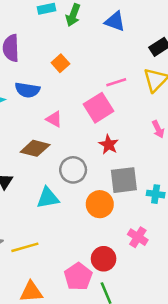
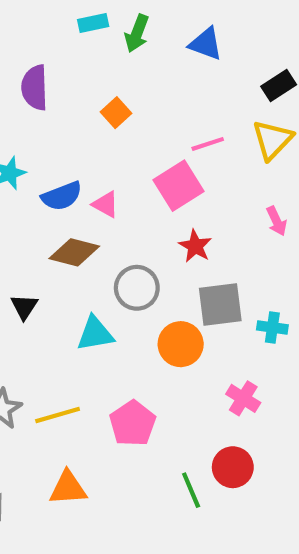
blue semicircle: (27, 90) -> (62, 196), moved, turned -30
red circle: (104, 259) -> (233, 467), moved
pink pentagon: (78, 277) -> (133, 423), moved

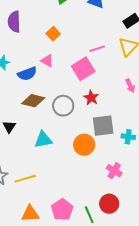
pink triangle: (106, 204) -> (47, 61), moved
gray circle: (137, 288) -> (63, 106), moved
pink pentagon: (133, 423) -> (62, 210), moved

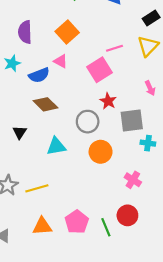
purple semicircle: (14, 22) -> (25, 32), moved
orange square: (53, 34) -> (67, 32), size x1.5
brown diamond: (33, 101) -> (46, 104), turned 30
gray circle: (63, 106) -> (88, 122), moved
gray square: (103, 126) -> (132, 120), moved

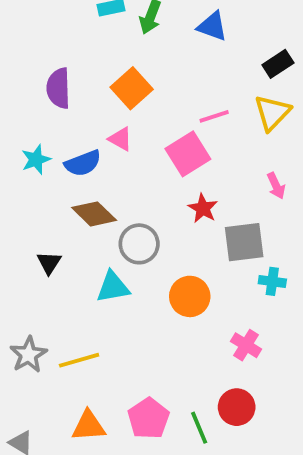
cyan star: (12, 63) -> (36, 160), moved
gray circle: (88, 122) -> (139, 244), moved

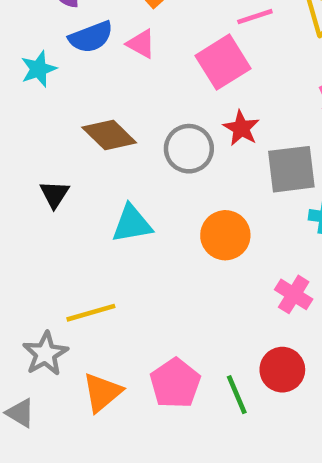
blue semicircle: (83, 163) -> (91, 37), moved
gray circle: (139, 244) -> (189, 149), moved
gray star: (28, 355) -> (45, 354), moved
orange triangle: (88, 426) -> (102, 392), turned -36

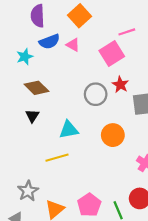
brown diamond: (109, 135) -> (37, 88), moved
yellow line: (91, 313) -> (57, 158), moved

